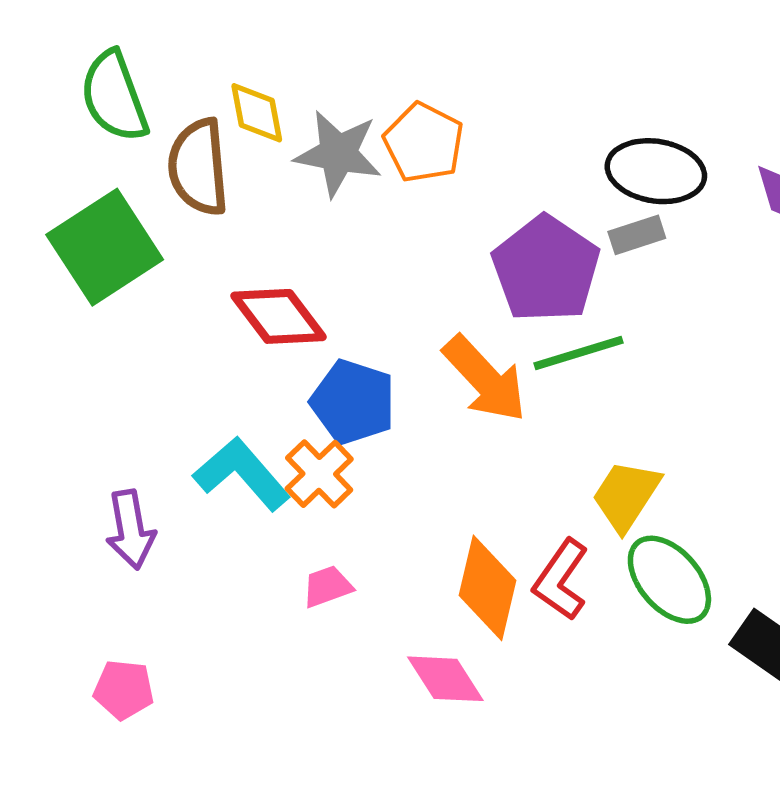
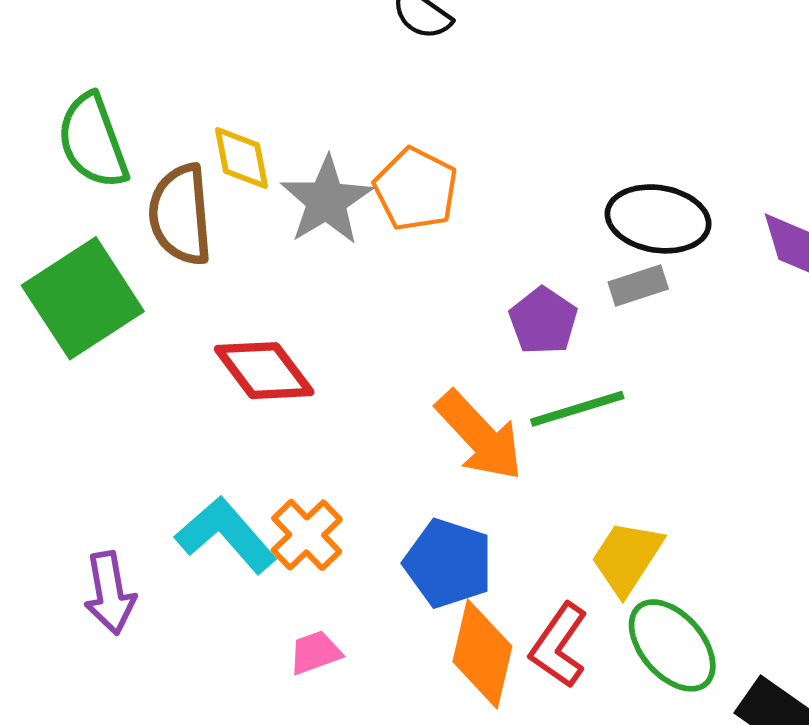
gray star: (338, 153) -> (326, 201), turned 30
purple pentagon: (546, 269) -> (543, 321), size x0.6
blue pentagon: (353, 402) -> (448, 563), moved

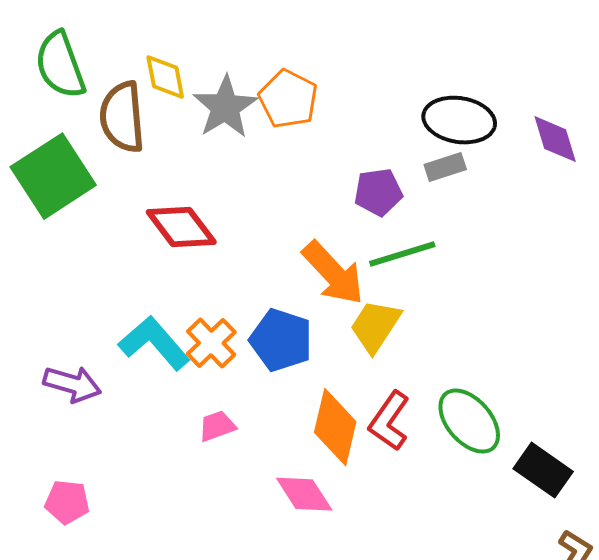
purple pentagon: (543, 321) -> (378, 192), turned 30
yellow trapezoid: (627, 558) -> (375, 326), moved
blue pentagon: (448, 563) -> (281, 340), moved
purple arrow: (110, 593) -> (72, 384), turned -64

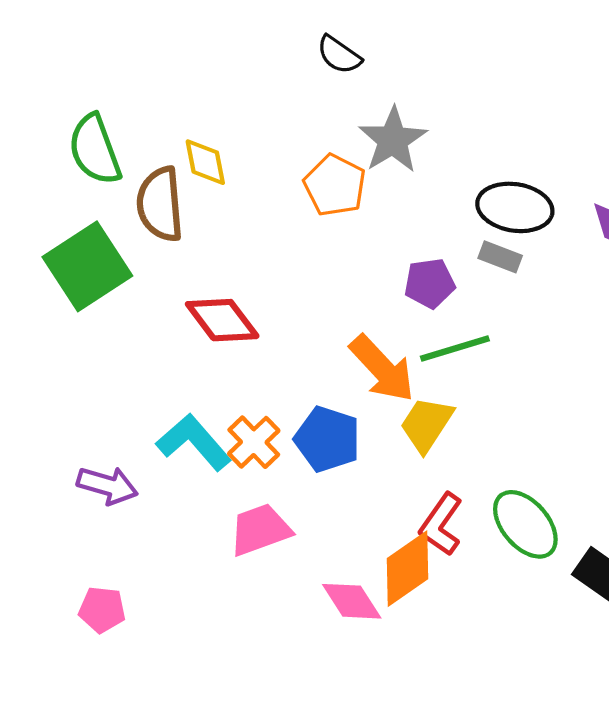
gray star: (225, 107) -> (393, 140), moved
gray rectangle: (445, 167) -> (500, 257), turned 39
pink trapezoid: (217, 426) -> (260, 530), size x1.6
orange diamond: (335, 427) -> (407, 569), moved, turned 42

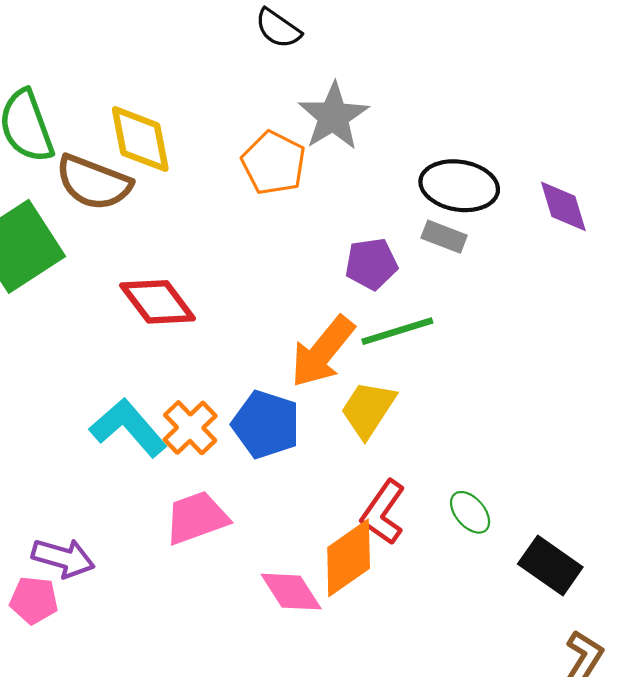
yellow diamond: (205, 162) -> (140, 139), size x1.4
brown semicircle: (160, 204) -> (94, 182), turned -64
orange arrow: (382, 369) -> (322, 352), turned 82
purple arrow: (107, 485) -> (63, 558), moved
green ellipse: (525, 524) -> (470, 512), size x0.6

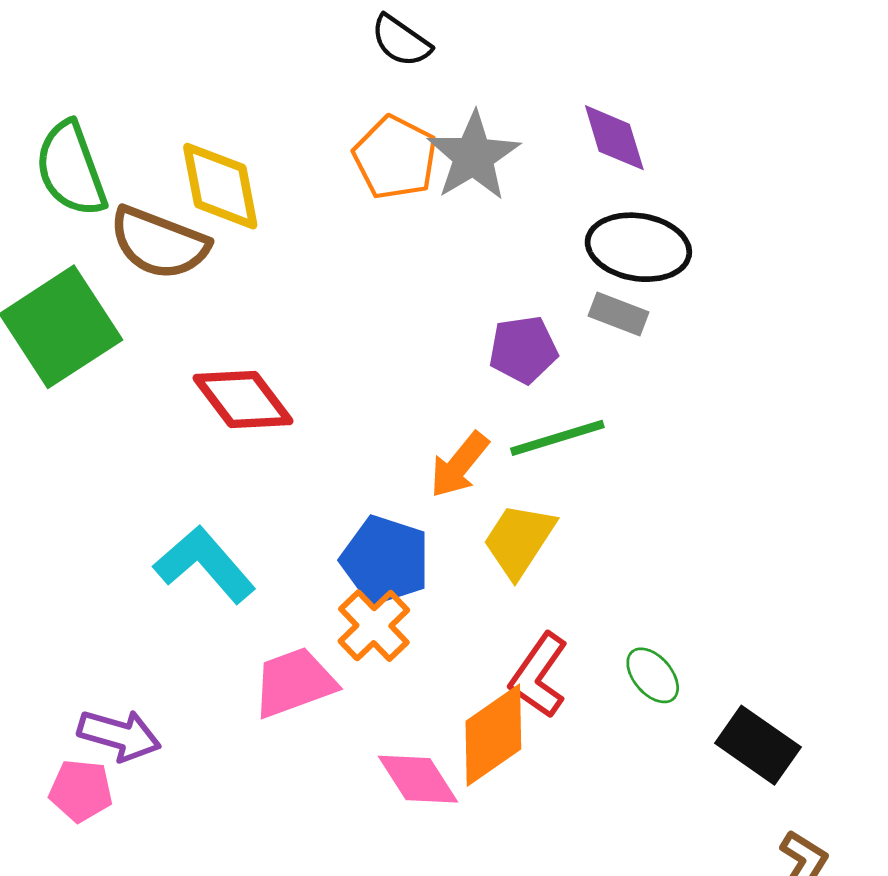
orange pentagon: (274, 163) -> (395, 158), moved
purple diamond: (563, 206) -> (614, 138), moved
orange arrow: (322, 352) -> (459, 465), size x0.7
orange cross: (190, 428) -> (374, 626), moved

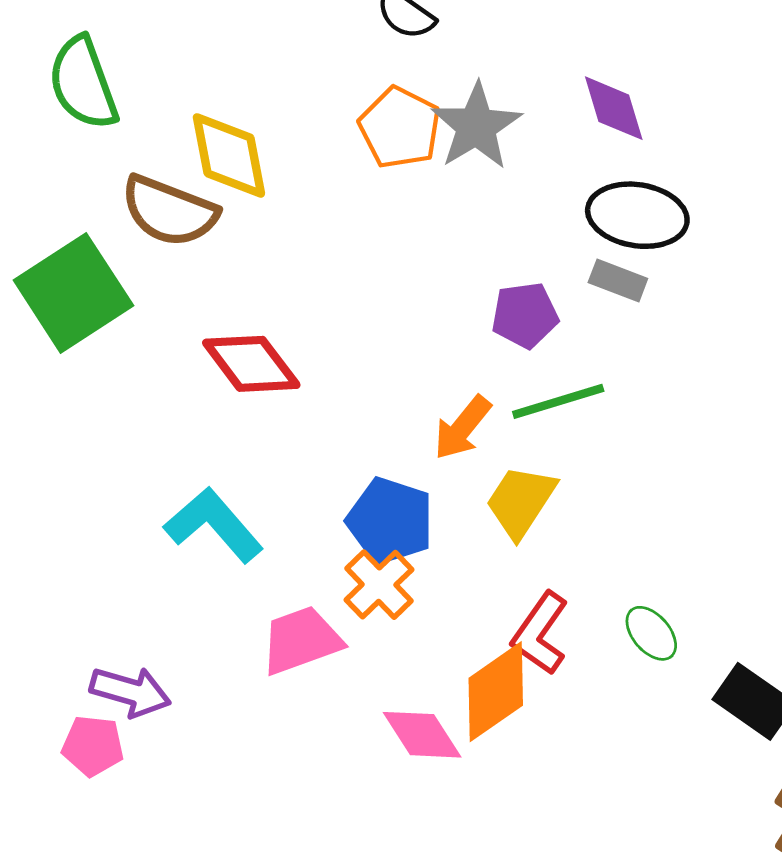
green semicircle: (71, 169) -> (83, 83), moved

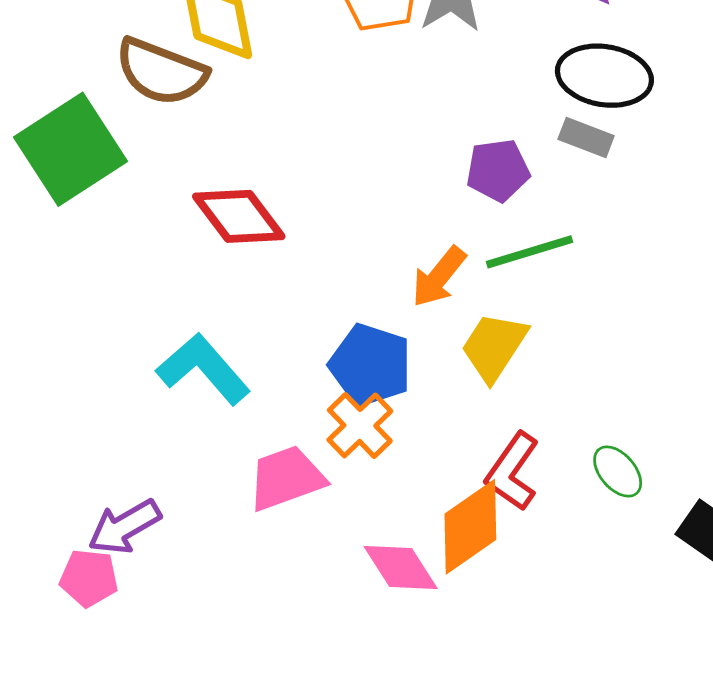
purple arrow: (130, 692) -> (124, 527), turned 134

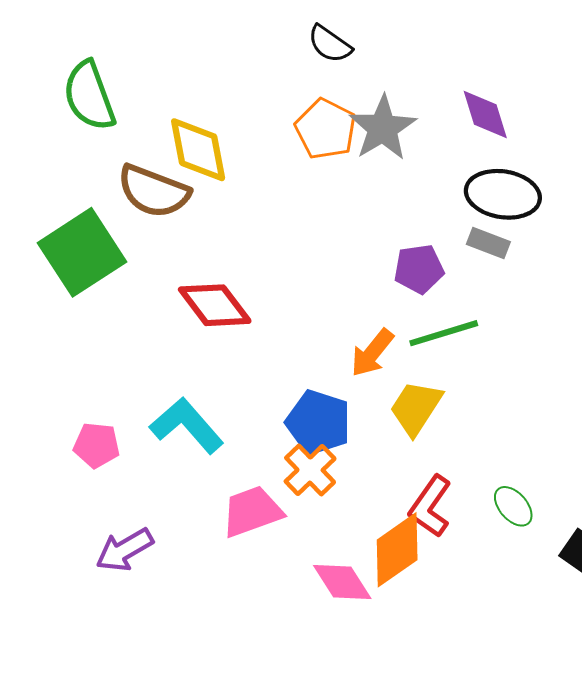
pink pentagon: (89, 578) -> (97, 445), moved

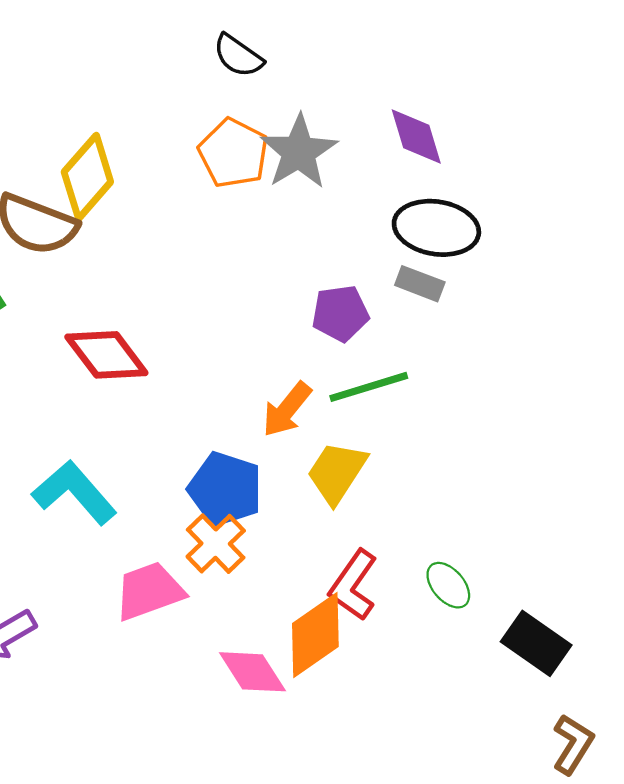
yellow diamond: (198, 150) -> (87, 177), turned 52

